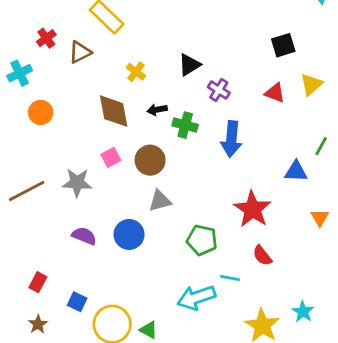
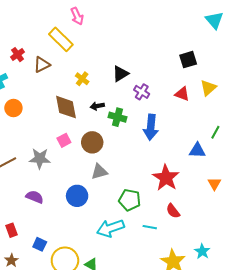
purple semicircle: (84, 236) -> (35, 197), moved
red rectangle: (38, 282) -> (11, 230), turned -48
cyan arrow: (196, 298) -> (110, 228), moved

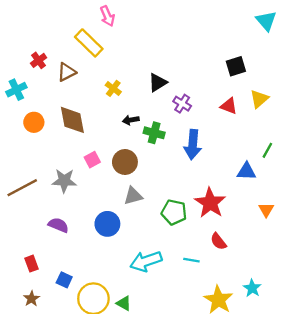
brown diamond: (66, 107) -> (72, 120), moved
green pentagon: (130, 200) -> (174, 212), moved

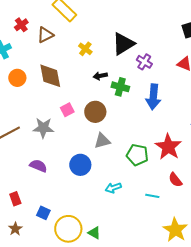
black triangle: (158, 83) -> (123, 44), size x1.4
cyan arrow: (146, 261) -> (113, 188), moved, size x0.6

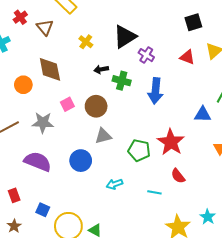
brown triangle: (45, 35) -> (45, 27), turned -42
orange circle: (17, 78) -> (23, 85), moved
purple semicircle: (38, 166) -> (38, 162), size x1.5

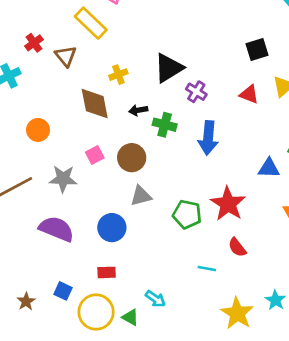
yellow cross: (86, 42) -> (118, 75), turned 32
brown diamond: (50, 69) -> (95, 104), moved
cyan arrow: (114, 184) -> (155, 299), moved, turned -126
red rectangle: (14, 195) -> (107, 272), moved, turned -72
brown star: (14, 226) -> (26, 301), moved

